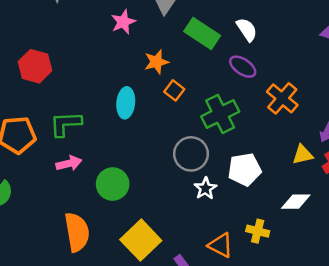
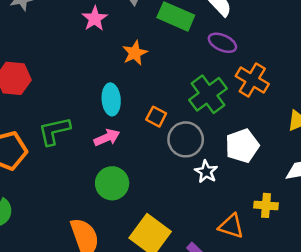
orange square: (174, 90) -> (156, 117), moved
orange cross: (282, 98) -> (252, 80), moved
pink arrow: (69, 163) -> (107, 138), moved

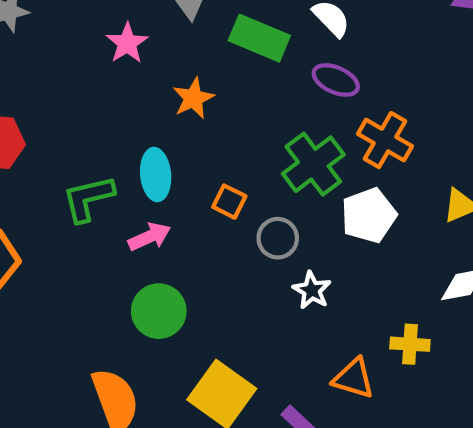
green L-shape: (54, 131) -> (88, 198), moved
gray circle: (186, 139) -> (278, 238), size x0.7
white pentagon: (242, 146) -> (369, 215), moved

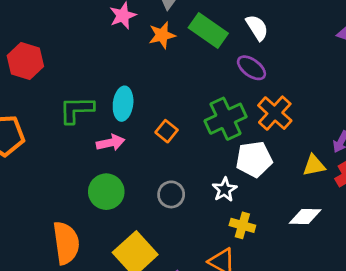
orange star: (193, 98) -> (162, 35), moved
gray circle: (278, 238) -> (171, 194), moved
white star: (312, 290) -> (225, 190), moved
yellow cross: (410, 344) -> (242, 225), moved

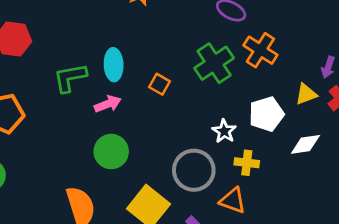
white pentagon: (254, 159) -> (266, 114), moved
gray circle: (171, 194) -> (194, 170), moved, size x1.6

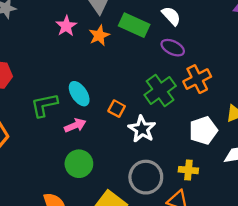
orange cross: (260, 50) -> (197, 79), turned 32
cyan ellipse: (114, 65) -> (79, 94), turned -30
white star: (224, 131) -> (142, 129), moved, size x1.4

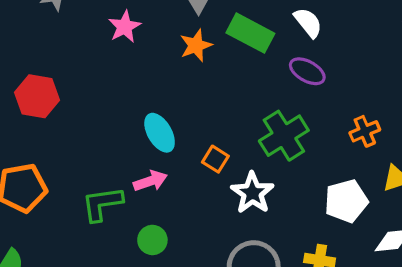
pink star: (66, 26) -> (125, 27), moved
orange cross: (197, 79) -> (365, 131), moved, size x0.7
green L-shape: (44, 105) -> (102, 204), moved
green circle: (79, 164) -> (152, 240), size x0.7

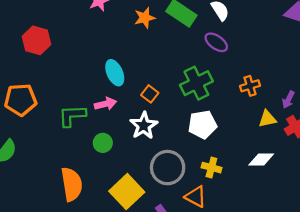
white star: (252, 193) -> (144, 126), moved
white pentagon: (346, 201) -> (202, 125), moved

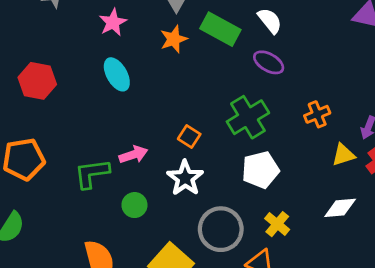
cyan ellipse: (115, 73) -> (117, 74), moved
yellow cross: (211, 168) -> (277, 224), turned 30

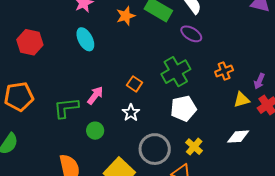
pink arrow: (133, 155) -> (95, 95), turned -36
white star: (185, 178) -> (131, 113), size x0.7

